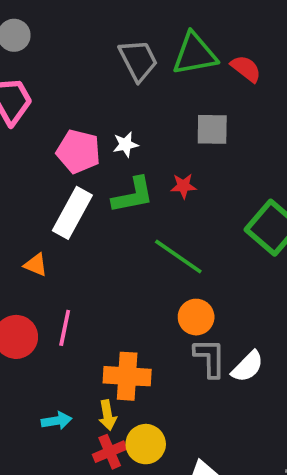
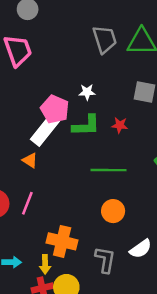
pink pentagon: (78, 151) -> (55, 109), moved
green line: (178, 256) -> (108, 170), turned -44
orange triangle: (36, 265) -> (30, 160), moved
gray L-shape: (210, 358) -> (105, 260), moved

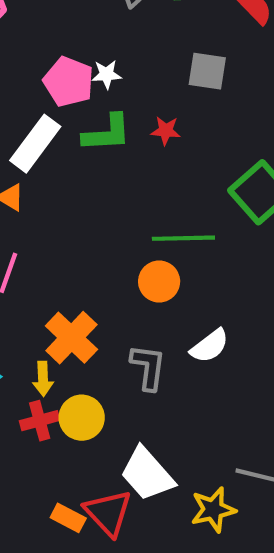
pink pentagon: (55, 109) -> (69, 82), moved
green line: (108, 170) -> (183, 238), moved
orange cross: (62, 241) -> (71, 338), turned 32

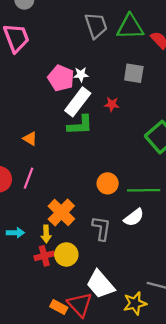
green L-shape: (107, 133) -> (80, 125), moved
white rectangle: (35, 144) -> (78, 102), moved
green line: (183, 238) -> (144, 190), moved

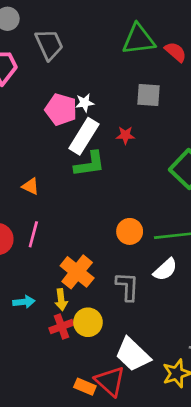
gray trapezoid: (96, 26) -> (49, 45), moved

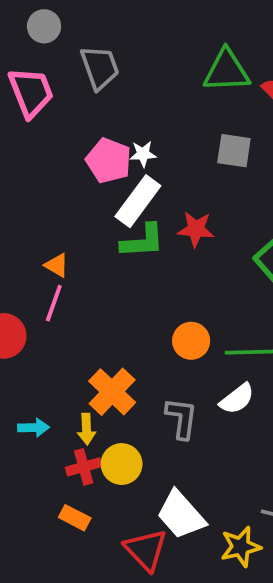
red star: (125, 135) -> (196, 229), moved, size x1.4
pink line: (33, 234) -> (54, 303), moved
orange rectangle: (85, 387) -> (75, 518), moved

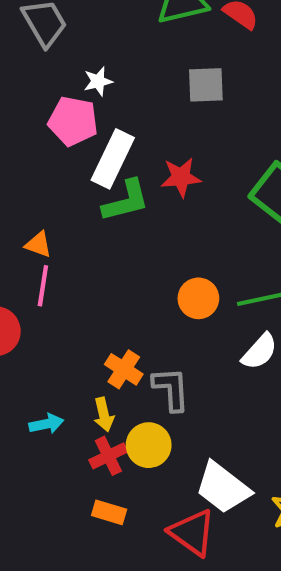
white star: (143, 154) -> (98, 81), moved
orange cross: (112, 392) -> (124, 369), size x0.7
gray L-shape: (182, 418) -> (171, 389), moved

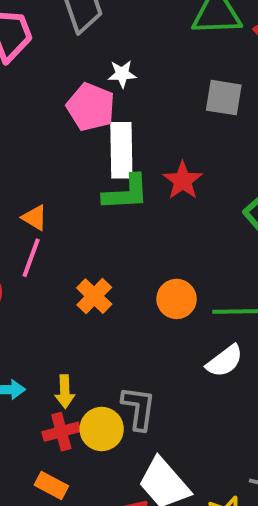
white rectangle: (113, 159) -> (121, 150), turned -38
red star: (181, 177) -> (183, 181), turned 30
orange cross: (124, 369) -> (94, 296), moved
gray L-shape: (171, 389) -> (139, 408), moved

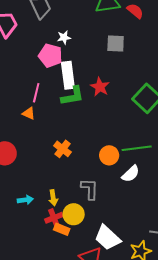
pink line: (31, 258) -> (36, 93), moved
orange circle: (177, 299) -> (109, 155), moved
gray L-shape: (139, 408) -> (90, 189), moved
orange rectangle: (51, 486) -> (62, 229), moved

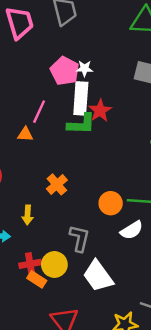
white star: (64, 37) -> (85, 68), moved
red star: (100, 87) -> (100, 111), moved
orange triangle: (29, 113) -> (25, 134), turned -32
yellow arrow: (53, 198) -> (28, 215), moved
white trapezoid: (107, 238) -> (98, 276), moved

